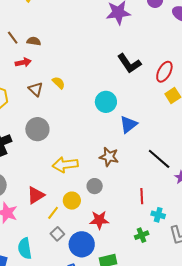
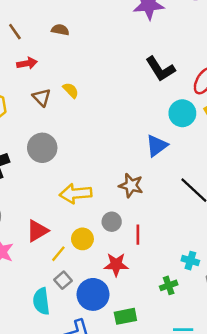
brown semicircle: (34, 41) -> (60, 30), moved
cyan circle: (106, 102) -> (182, 113), moved
red line: (142, 196) -> (138, 235), moved
cyan semicircle: (25, 248) -> (41, 301), moved

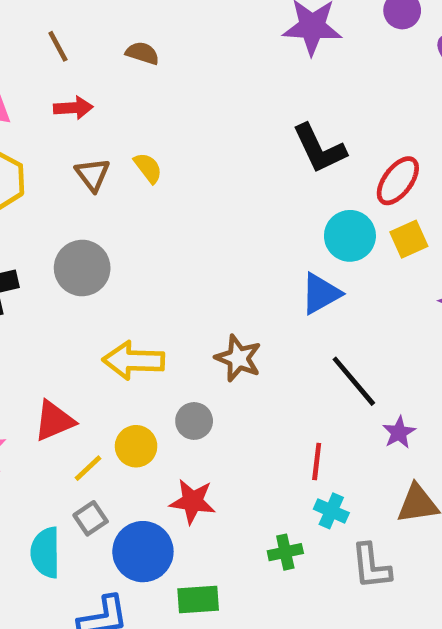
blue triangle: (157, 146) -> (321, 294), moved
red line: (138, 235) -> (317, 461), moved

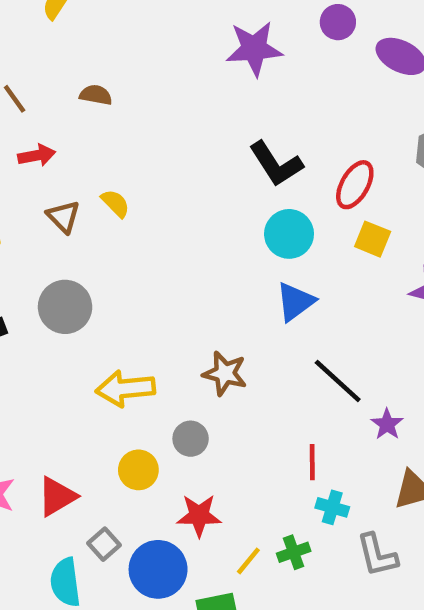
cyan circle: (350, 236) -> (289, 234), moved
yellow square: (409, 239) -> (373, 239), turned -36
red triangle: (54, 421) -> (57, 496), moved
yellow line: (88, 468) -> (248, 561), moved

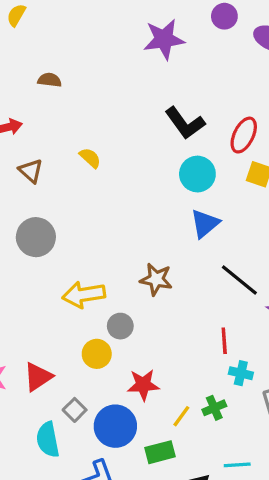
yellow semicircle: (115, 203) -> (90, 158), moved
gray circle: (191, 439) -> (120, 326), moved

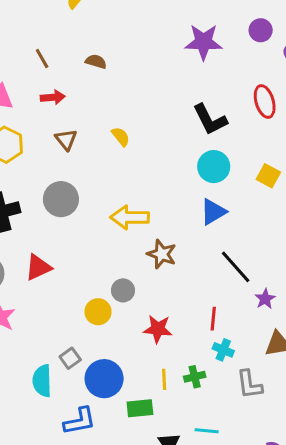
red ellipse: (244, 135) -> (265, 102), moved, turned -52
yellow arrow: (84, 295) -> (130, 217), moved
red triangle: (38, 377) -> (38, 267), moved
red star: (143, 385) -> (158, 329), moved
yellow line: (181, 416) -> (164, 379), turned -48

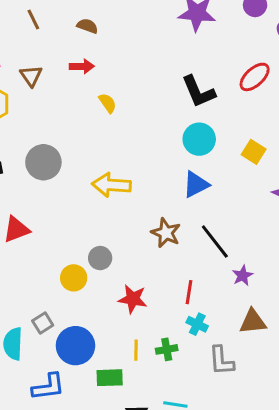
red arrow: (53, 97) -> (82, 66), moved
red ellipse: (265, 102) -> (255, 77), turned 60
brown triangle: (66, 139) -> (31, 76), moved
brown star: (162, 254) -> (166, 233), moved

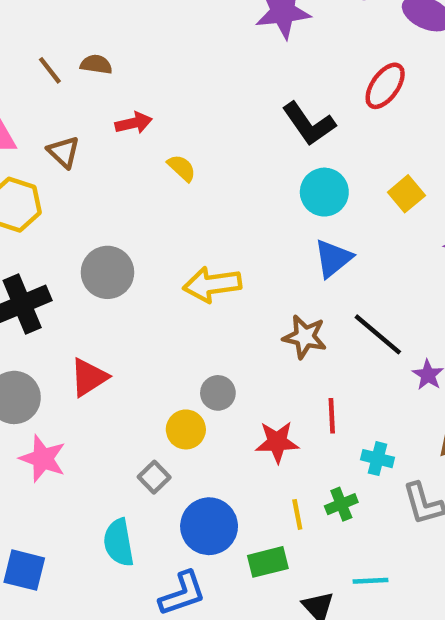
brown semicircle: (87, 26) -> (96, 64), moved
yellow square: (254, 152) -> (406, 194), turned 30
red line: (189, 292) -> (332, 416), moved
gray square: (43, 323) -> (154, 477), moved

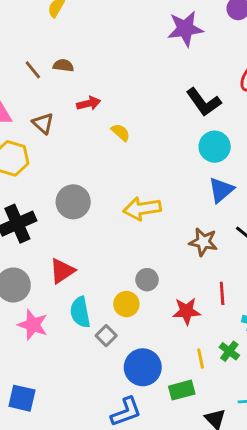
green cross: (341, 504) -> (229, 351), turned -30
cyan semicircle: (119, 543) -> (80, 312), moved

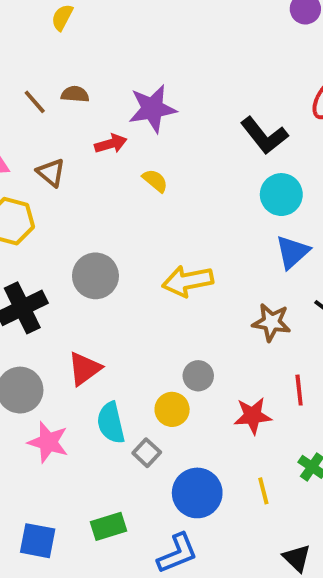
purple star: (185, 29) -> (152, 109), moved
yellow line: (201, 359) -> (263, 491), moved
green rectangle: (182, 390) -> (109, 526), moved

